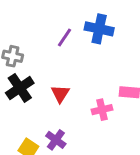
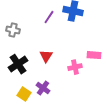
black cross: (20, 88) -> (18, 64), moved

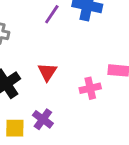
yellow square: (24, 94) -> (15, 128), turned -32

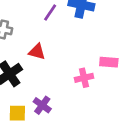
red triangle: (47, 72) -> (37, 52), moved, turned -48

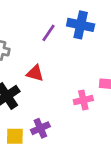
purple cross: (42, 105) -> (40, 128), turned 30

